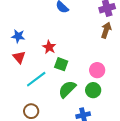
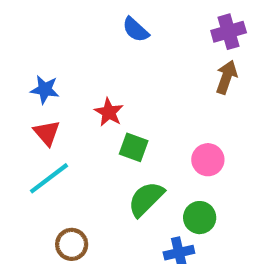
cyan line: (36, 79) -> (49, 178), moved
green circle: (93, 90) -> (200, 218), moved

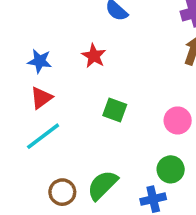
red star: (109, 112) -> (94, 56), moved
red triangle: (47, 133) -> (41, 98), turned 35
green semicircle: (146, 199) -> (102, 185), moved

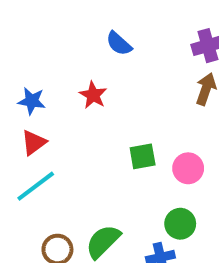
green square: (115, 110) -> (143, 156), moved, turned -30

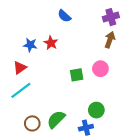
blue star: (32, 101) -> (30, 45), moved
pink circle: (188, 168) -> (100, 69), moved

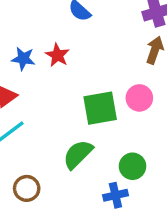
green square: (77, 75) -> (100, 108), size x1.5
green semicircle: (56, 119) -> (78, 154), moved

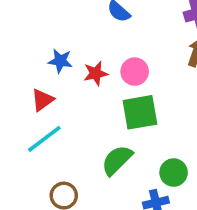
red star: (57, 55) -> (96, 73), moved, turned 30
pink circle: (139, 98) -> (135, 72), moved

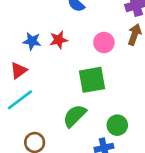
pink circle: (135, 72) -> (104, 43), moved
red star: (96, 73) -> (59, 40), moved

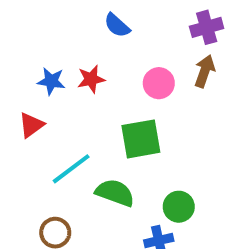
cyan line: (20, 100) -> (71, 169), moved
green semicircle: (75, 116) -> (115, 193), turned 65

